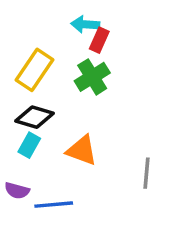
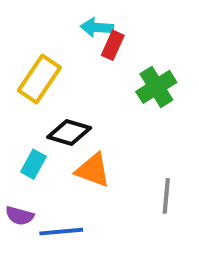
green cross: (92, 77) -> (156, 87), moved
black diamond: (34, 117) -> (69, 133), moved

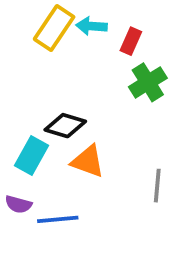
red rectangle: (113, 45) -> (131, 41), moved
yellow rectangle: (39, 79) -> (54, 28), moved
cyan rectangle: (33, 164) -> (32, 156), size x1.4

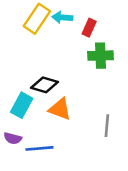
green cross: (148, 82) -> (100, 56), turned 30

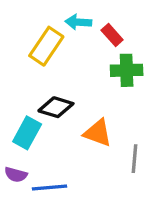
yellow rectangle: (37, 19) -> (46, 46), moved
red rectangle: (89, 28) -> (112, 35), turned -66
orange triangle: (60, 109) -> (98, 133), moved

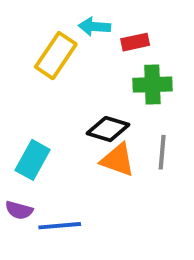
red rectangle: (112, 35) -> (135, 42), turned -60
black diamond: (56, 107) -> (108, 129), moved
gray line: (135, 159) -> (162, 152), moved

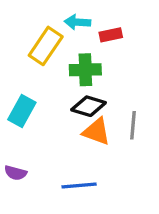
green cross: (152, 85) -> (85, 70), moved
cyan rectangle: (33, 160) -> (22, 111), moved
blue line: (60, 226) -> (79, 186), moved

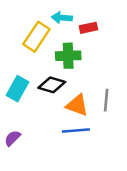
black diamond: (89, 106) -> (52, 85), moved
purple semicircle: (16, 173) -> (12, 138), turned 120
blue line: (79, 186) -> (76, 130), moved

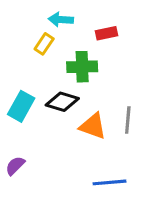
cyan arrow: (62, 18) -> (61, 20), moved
yellow rectangle: (36, 37) -> (44, 44), size x0.6
blue line: (76, 130) -> (110, 182), moved

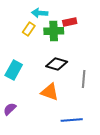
green cross: (82, 67) -> (54, 31), moved
black diamond: (62, 102) -> (57, 64), moved
orange triangle: (93, 126) -> (50, 92), moved

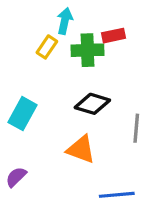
cyan arrow: (40, 13) -> (65, 21), turned 98

